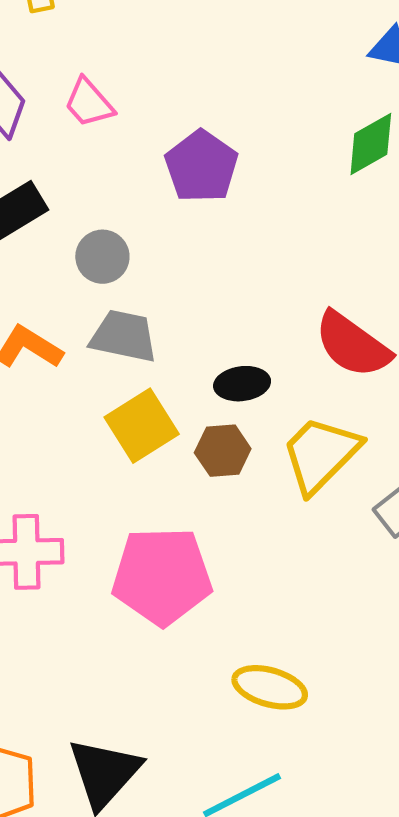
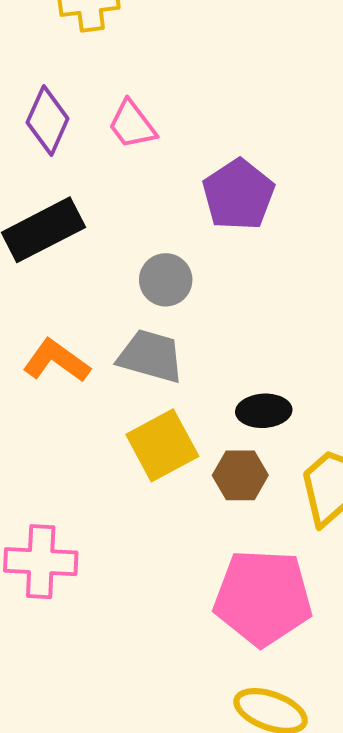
gray circle: (102, 257) -> (166, 280), moved
pink pentagon: (162, 576) -> (263, 598), moved

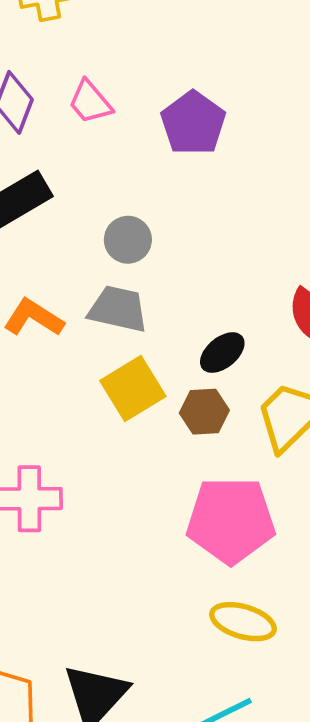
purple pentagon: (238, 195) -> (193, 123), moved
black ellipse: (264, 411) -> (222, 353), turned -33

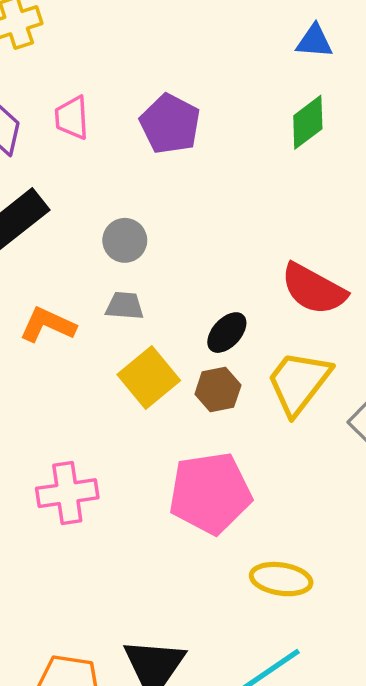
pink trapezoid: (90, 102) -> (72, 118), turned 45
gray trapezoid: (118, 309) -> (125, 306), size x0.7
pink pentagon: (231, 520) -> (210, 493), moved

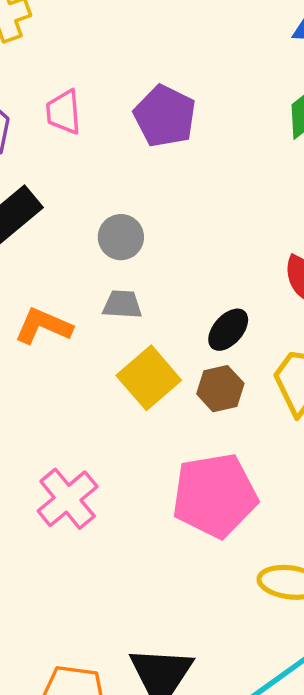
pink cross: (67, 493) -> (68, 499), turned -30

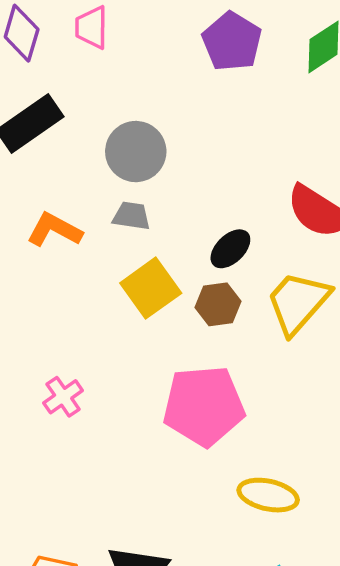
purple pentagon: (165, 116) -> (232, 42), moved
gray circle: (121, 237) -> (136, 152), size x1.4
pink cross: (68, 499) -> (63, 397), size x0.7

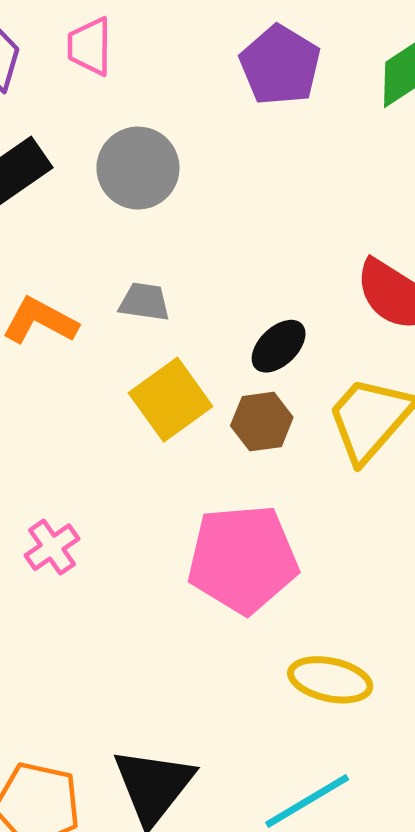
gray circle: (136, 152) -> (138, 168), moved

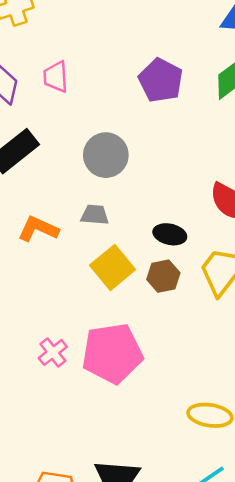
gray circle: (138, 168) -> (106, 155), moved
black ellipse: (279, 346) -> (170, 234), turned 60
pink pentagon: (243, 559) -> (112, 353), moved

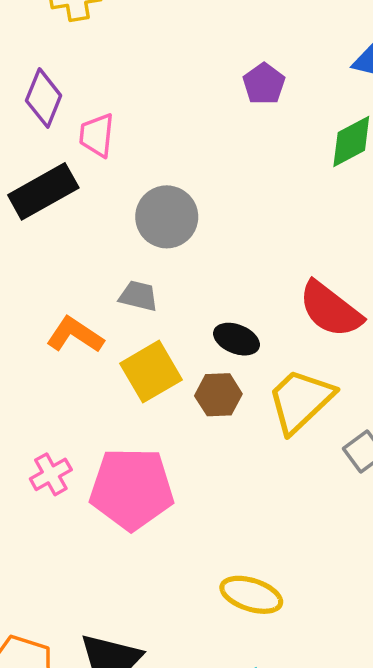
pink trapezoid: (56, 77) -> (97, 135), moved
purple pentagon: (161, 80) -> (264, 84), moved, size x0.7
orange L-shape: (38, 229) -> (75, 335), moved

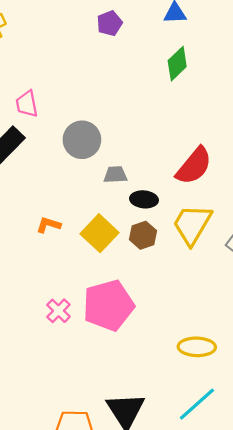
purple pentagon: (264, 84) -> (109, 23), moved, turned 30
gray trapezoid: (138, 296) -> (115, 175), moved
red semicircle: (330, 309) -> (194, 166), turned -72
orange L-shape: (75, 335) -> (49, 225), size x0.7

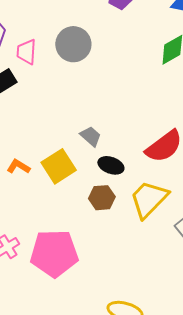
gray circle: (82, 140) -> (73, 44), moved
gray trapezoid: (115, 175) -> (91, 136), turned 30
yellow square: (99, 233) -> (59, 166), moved

